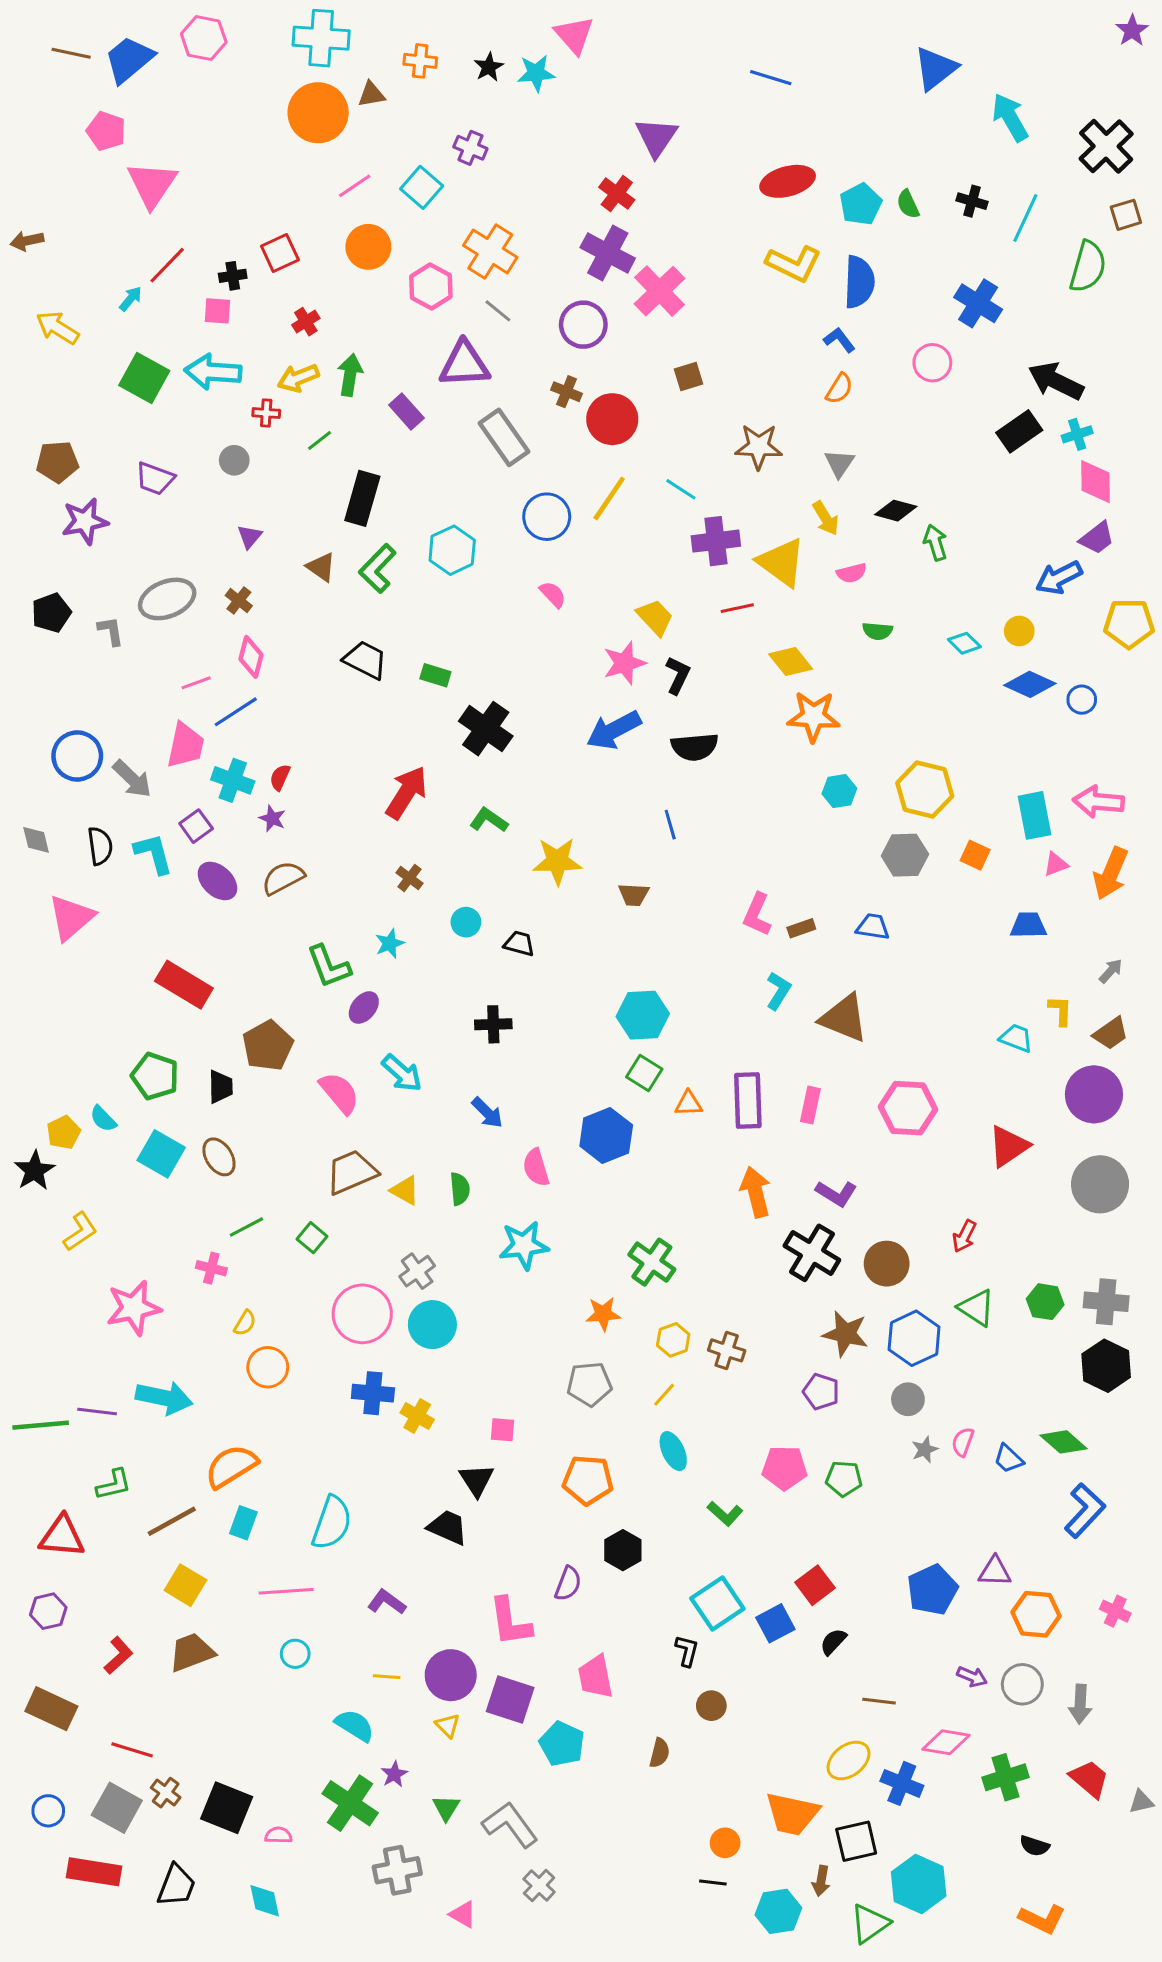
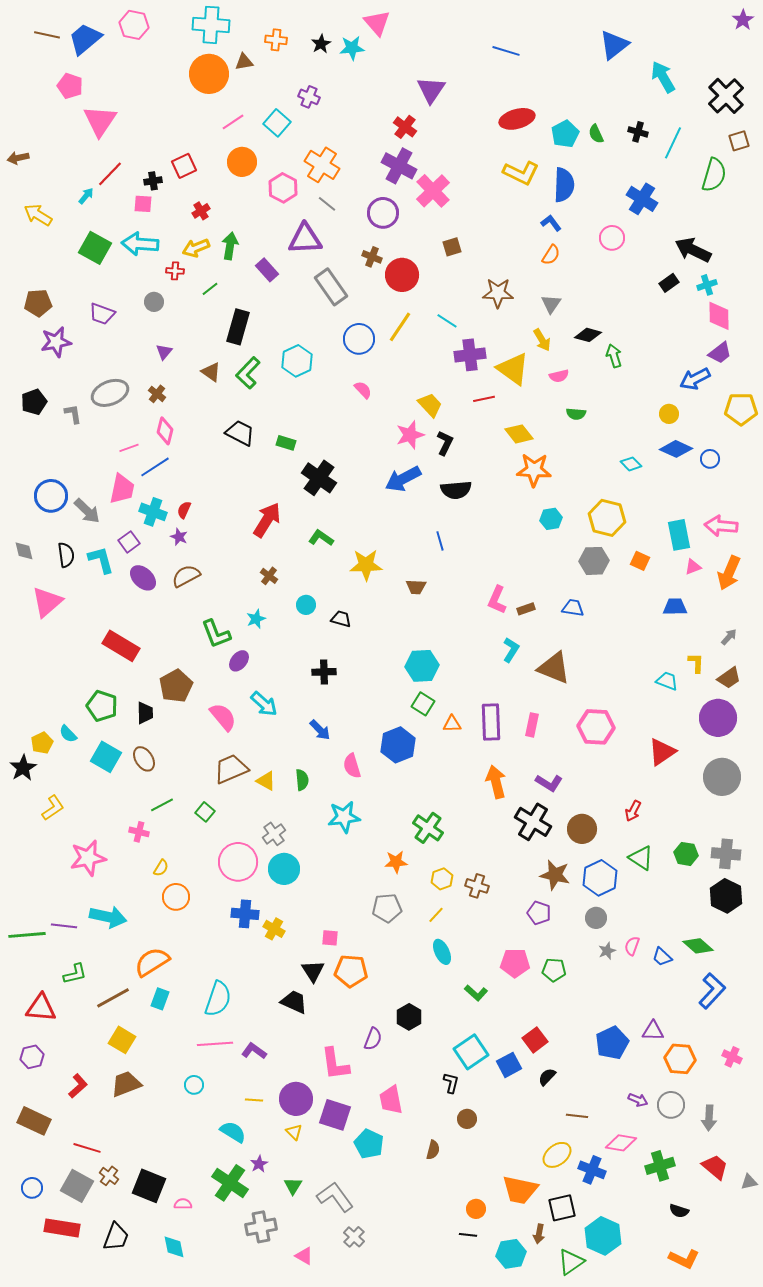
black rectangle: (1019, 431) -> (669, 283), size x0.7
cyan diamond: (964, 643) -> (631, 464), moved
orange pentagon: (588, 1480) -> (351, 971), moved
pink line: (286, 1591) -> (215, 1044), moved

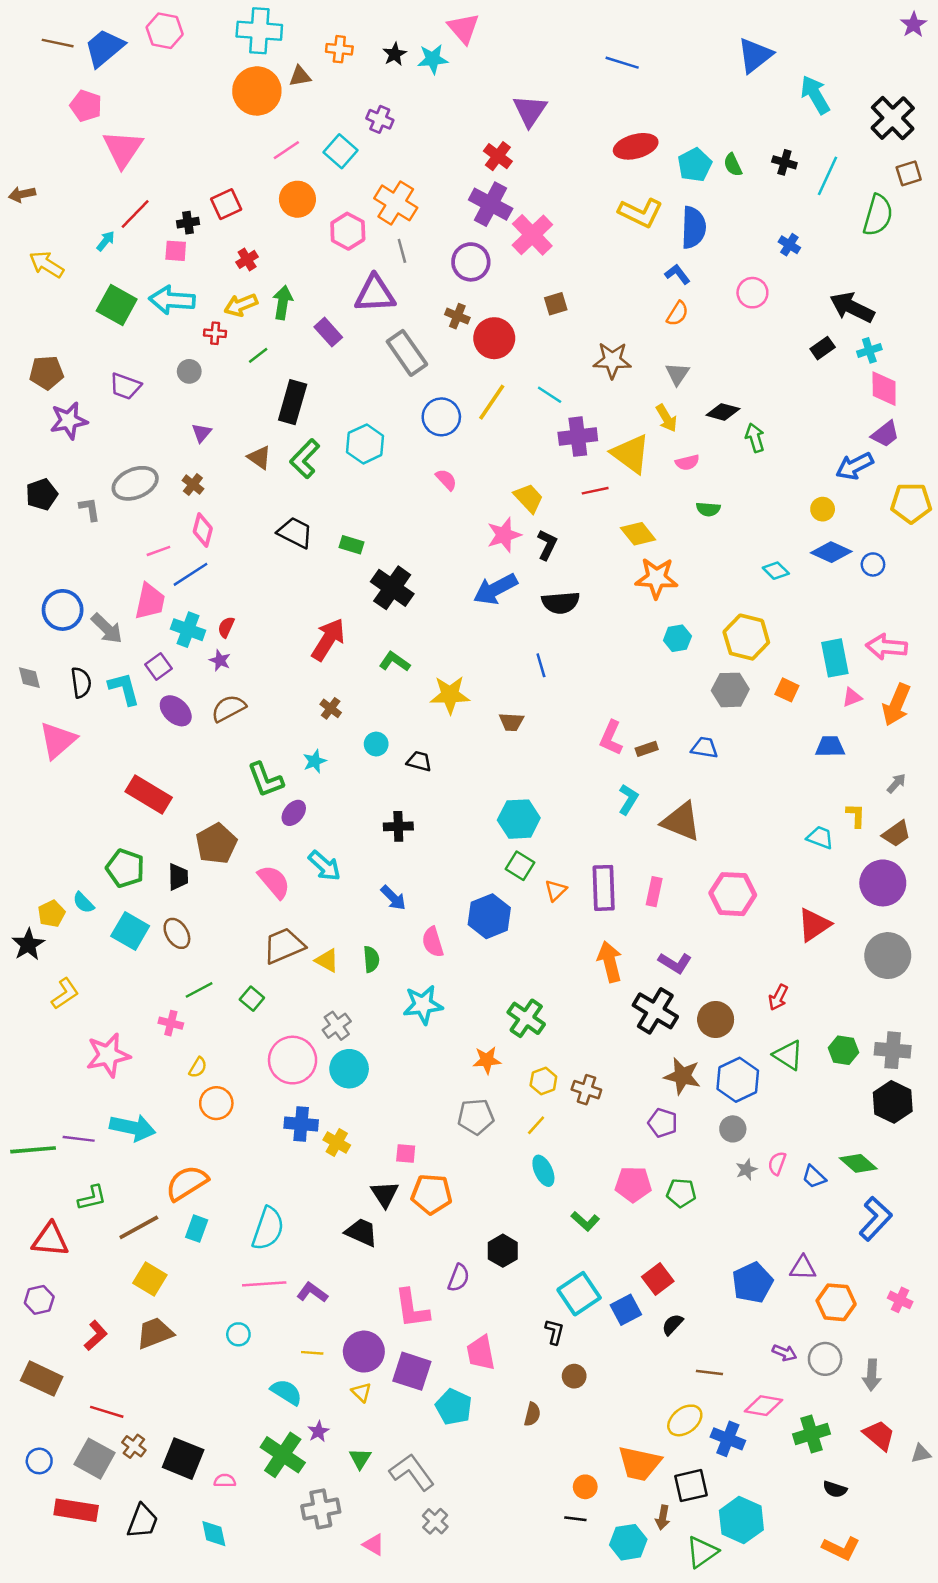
blue cross: (642, 199) -> (789, 245), size x0.6
gray line: (327, 204) -> (402, 251), turned 36
orange triangle: (452, 724) -> (556, 890), turned -42

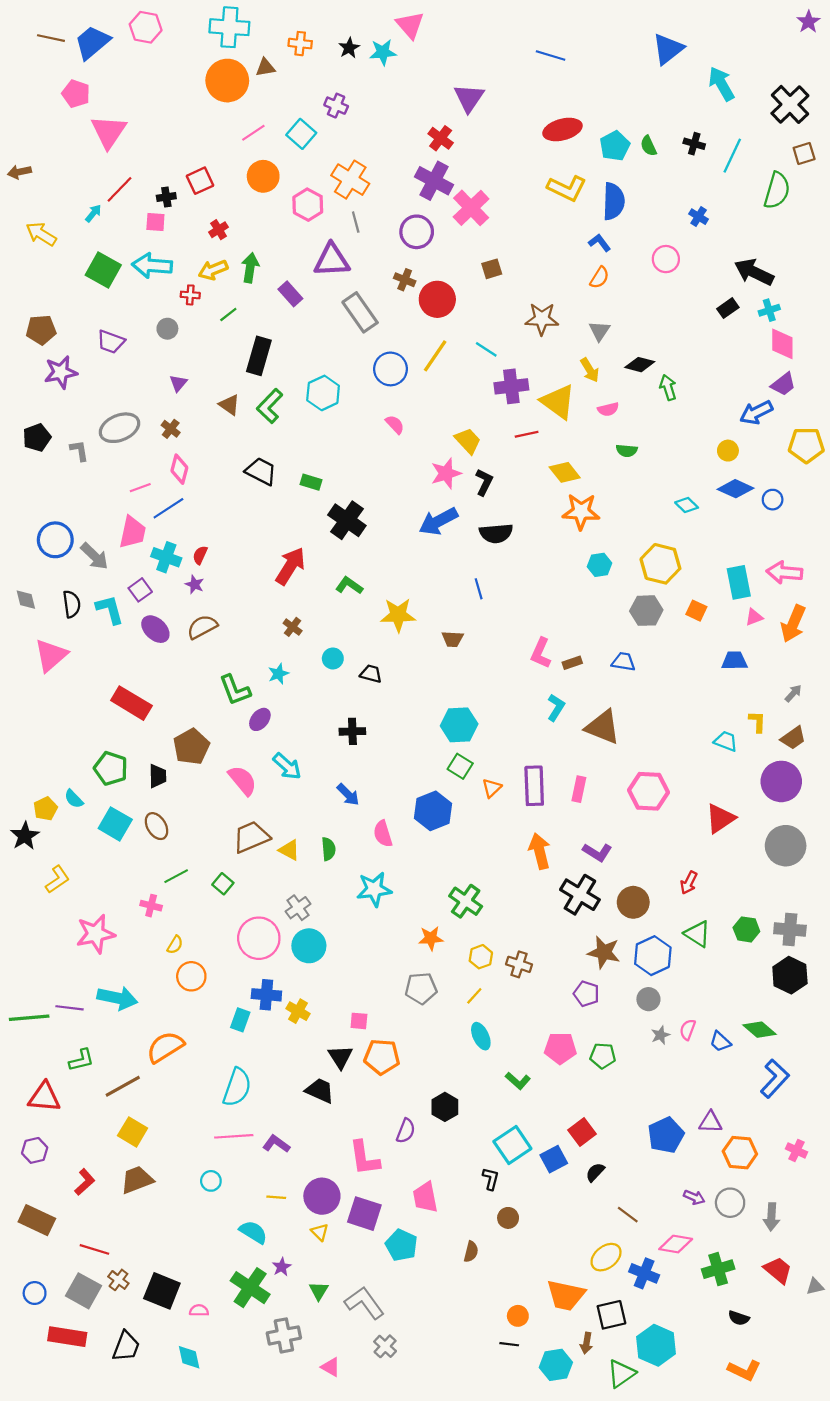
cyan rectangle: (197, 1229) -> (240, 1020), moved
brown line: (709, 1372) -> (628, 1215), turned 30

